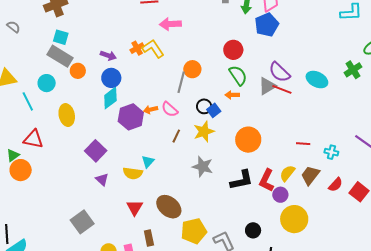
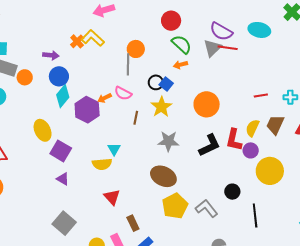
yellow ellipse: (67, 115) -> (43, 130), moved
purple triangle: (102, 179) -> (63, 179), moved
brown ellipse: (169, 207) -> (163, 176), moved

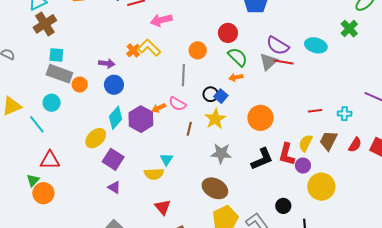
orange circle: (136, 49) -> (198, 50), moved
cyan diamond: (63, 96) -> (116, 118), moved
yellow ellipse: (43, 130) -> (96, 138), turned 70

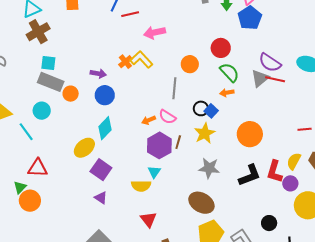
purple hexagon: (141, 119) -> (159, 145), moved

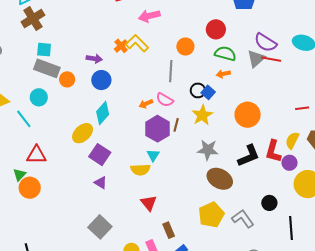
green semicircle: (229, 72) -> (225, 54), turned -30
brown ellipse: (201, 203) -> (220, 179), moved

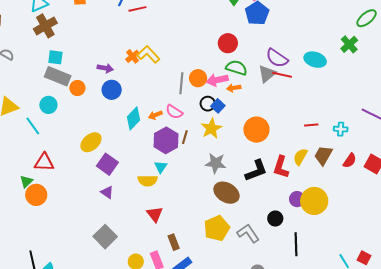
pink arrow: (149, 16) -> (217, 80), moved
orange circle: (185, 47) -> (198, 78), moved
cyan diamond: (103, 113) -> (134, 118), moved
purple circle: (290, 163) -> (297, 199), moved

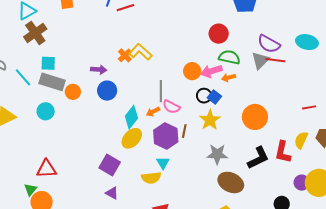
gray line: (181, 83) -> (161, 91), moved
cyan line: (33, 126) -> (23, 77), moved
yellow ellipse: (91, 142) -> (132, 138), moved

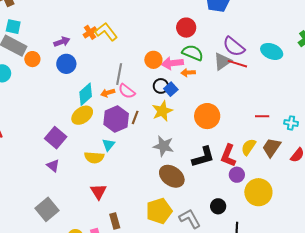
purple arrow: (99, 70) -> (62, 42), turned -35
purple circle: (302, 183) -> (237, 175), moved

